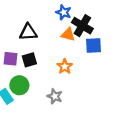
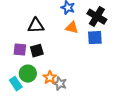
black cross: (82, 26) -> (97, 17), moved
orange star: (65, 66) -> (50, 78), moved

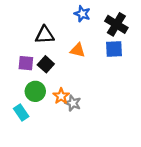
orange triangle: (72, 28) -> (78, 50), moved
black square: (37, 51) -> (46, 64), turned -32
cyan rectangle: (16, 84) -> (21, 113), moved

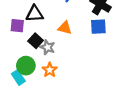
purple square: (26, 63) -> (17, 26), moved
gray star: (73, 103) -> (48, 47), moved
cyan rectangle: (21, 113) -> (18, 77), moved

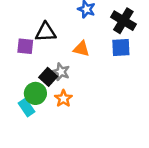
black square: (36, 41) -> (48, 77), moved

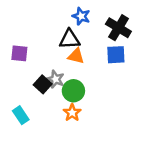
black triangle: (46, 32) -> (70, 39), moved
green circle: (35, 93) -> (73, 91), moved
orange star: (63, 99) -> (72, 113), moved

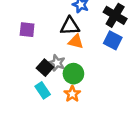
purple square: (19, 53) -> (27, 30), moved
blue square: (116, 55) -> (113, 40), turned 30
cyan rectangle: (21, 115) -> (43, 90), moved

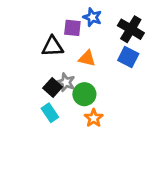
black triangle: (70, 26) -> (53, 46), moved
purple square: (27, 30) -> (72, 28), moved
orange star: (72, 94) -> (94, 118), moved

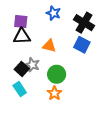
purple square: (72, 28) -> (21, 22), moved
green circle: (84, 94) -> (57, 74), moved

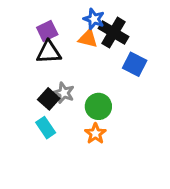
purple square: (21, 22) -> (47, 31), turned -32
black cross: (84, 23) -> (113, 33), moved
orange triangle: (49, 46) -> (88, 39), moved

